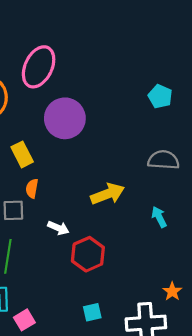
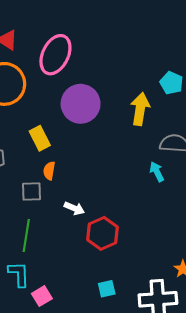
yellow arrow: (108, 194) -> (140, 109), moved, turned -60
cyan arrow: (159, 217) -> (157, 172), moved

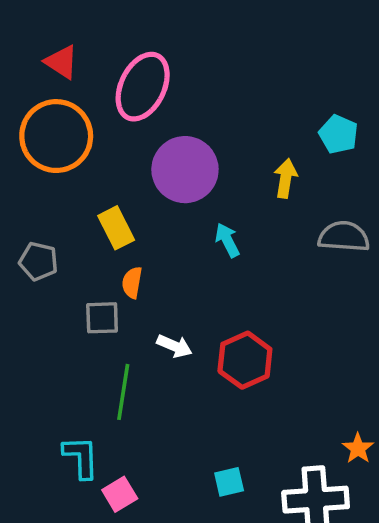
yellow arrow: (140, 109) -> (286, 178), size x0.7
cyan arrow: (157, 172) -> (227, 240), moved
red hexagon: (102, 233) -> (245, 360), moved
green line: (26, 235) -> (123, 392), moved

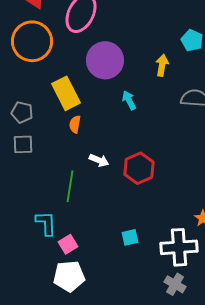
yellow rectangle: (116, 228) -> (66, 93), size x1.4
gray square: (102, 318) -> (23, 144), moved

